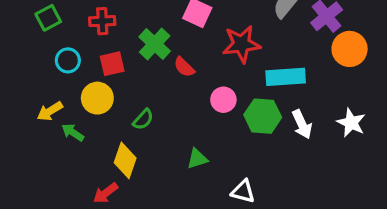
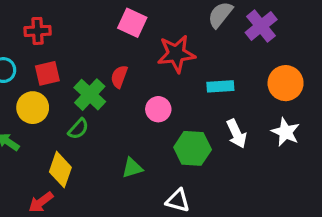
green cross: (155, 44) -> (90, 95), moved
orange circle: (350, 49) -> (286, 83), moved
red semicircle: (184, 67) -> (119, 77), turned 65
cyan rectangle: (286, 77) -> (220, 86), size x0.7
green hexagon: (263, 116) -> (193, 148), moved

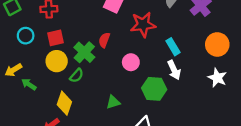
cyan rectangle: (220, 86) -> (173, 47), turned 63
yellow circle: (33, 108) -> (57, 61), moved
white arrow: (237, 134) -> (174, 70), moved

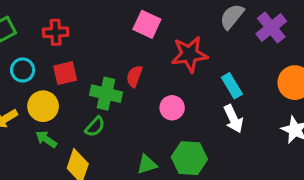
green cross: (84, 52) -> (106, 94), turned -30
yellow circle: (57, 61) -> (43, 106), moved
green arrow: (29, 84) -> (46, 139), moved
green hexagon: (154, 89) -> (189, 158), moved

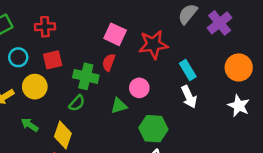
pink square: (147, 24) -> (115, 34), moved
green arrow: (46, 139) -> (30, 125), moved
green triangle: (147, 164) -> (119, 106), moved

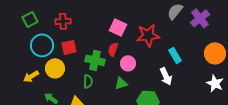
cyan circle: (18, 57) -> (42, 45), size x1.5
pink circle: (139, 88) -> (128, 63), moved
white arrow: (189, 97) -> (166, 76), moved
green semicircle: (77, 103) -> (88, 81), turned -40

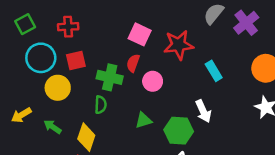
yellow arrow: (31, 76) -> (21, 115), moved
white arrow: (166, 76) -> (203, 111), moved
green triangle: (121, 83) -> (143, 120), moved

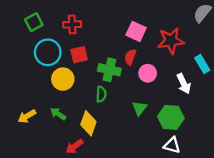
white arrow: (203, 111) -> (184, 84), moved
yellow arrow: (21, 115) -> (27, 116), moved
green triangle: (143, 120) -> (140, 108), turned -35

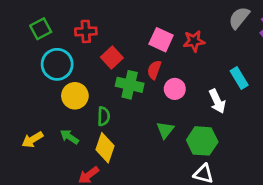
red star: (171, 41) -> (194, 41), moved, size x0.7
red square: (79, 55) -> (112, 57), moved, turned -30
green semicircle: (101, 94) -> (104, 116), moved

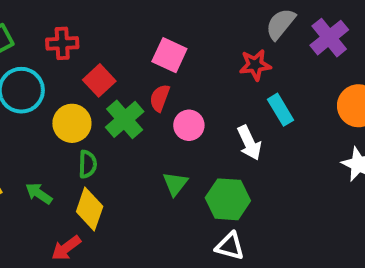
red star: (194, 41) -> (255, 65), moved
green cross: (130, 85) -> (125, 119), turned 36
yellow circle: (75, 96) -> (72, 123), moved

